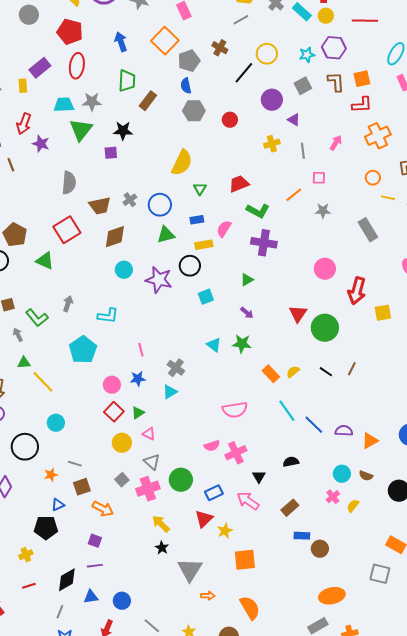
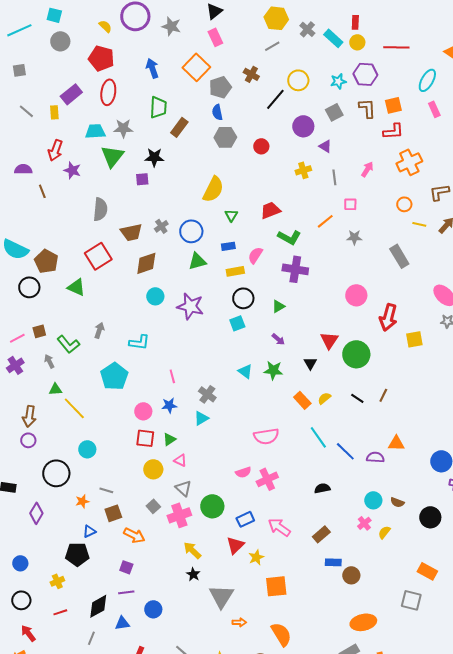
black circle: (190, 266) -> (243, 298), moved
red square: (114, 412) -> (145, 438), turned -36
orange triangle: (370, 441) -> (396, 443), moved, turned 30
black triangle: (259, 477) -> (310, 363), moved
blue circle: (122, 601) -> (153, 609), moved

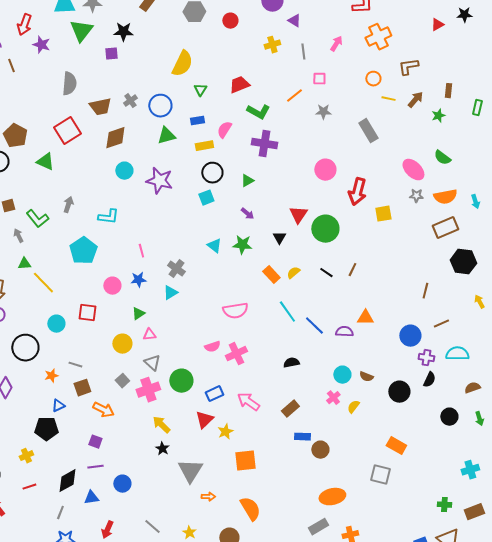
red square: (145, 438) -> (87, 313), moved
pink triangle: (180, 460) -> (149, 335), turned -32

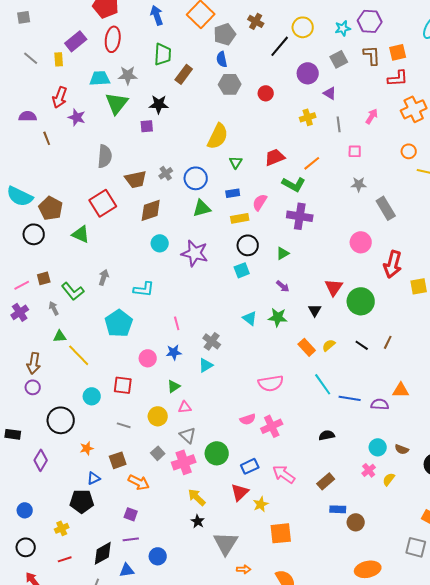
orange line: (294, 96) -> (312, 163), moved
gray rectangle: (368, 131) -> (386, 208), moved
blue line: (314, 326) -> (350, 398), turned -35
gray line: (75, 365) -> (124, 425), moved

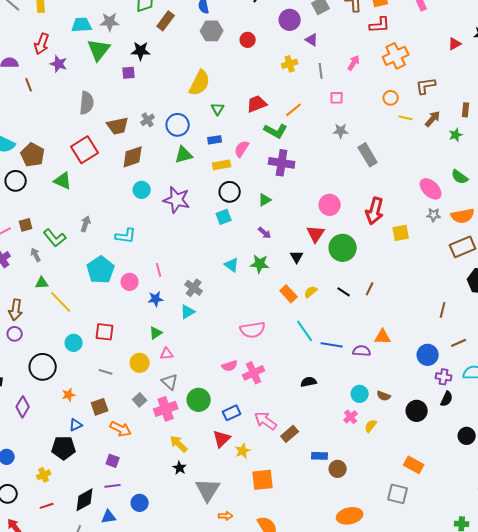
pink circle: (361, 242) -> (330, 205), moved
pink circle: (148, 358) -> (130, 282), moved
brown rectangle: (326, 481) -> (290, 434), moved

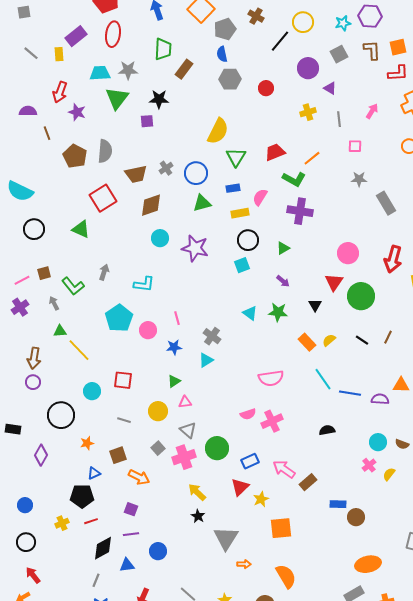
green triangle: (218, 109) -> (236, 157), size x1.5
brown pentagon: (33, 155) -> (75, 156), moved
red line: (47, 506) -> (91, 521), moved

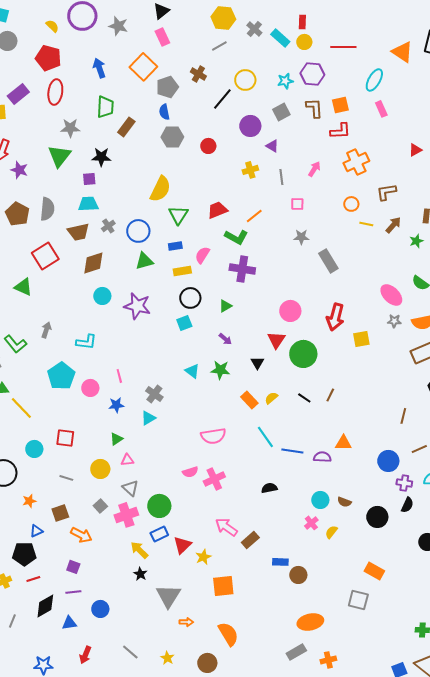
cyan trapezoid: (100, 73) -> (88, 204), moved
blue rectangle: (250, 461) -> (159, 534), moved
gray line: (96, 580) -> (12, 621), moved

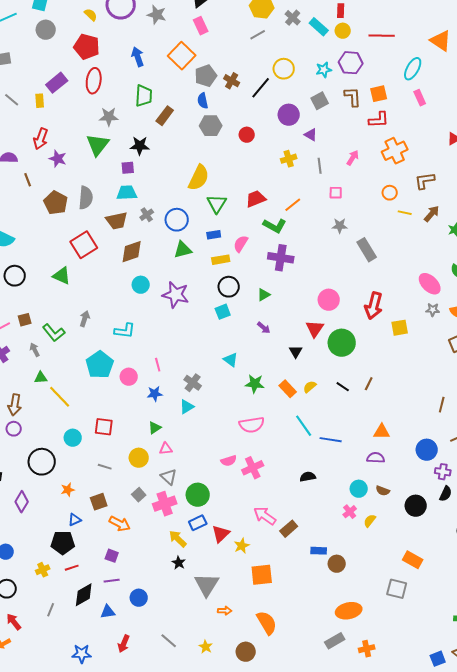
brown cross: (198, 74) -> (232, 81), moved
green star: (220, 370) -> (255, 384), moved
purple semicircle: (322, 457) -> (376, 458), moved

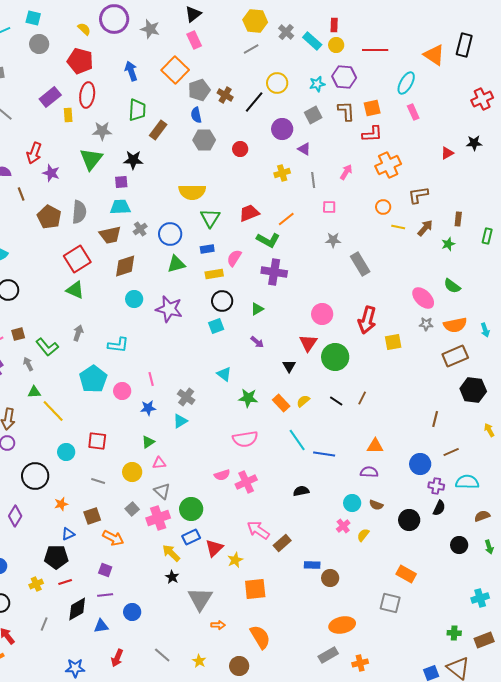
yellow rectangle: (40, 101) -> (68, 115), moved
yellow semicircle: (199, 178) -> (192, 192), turned 64
green triangle: (62, 276) -> (75, 290), moved

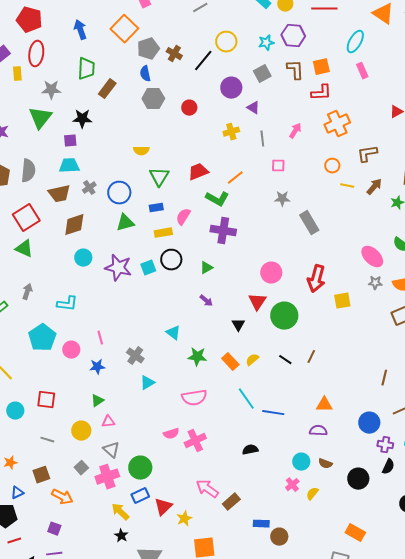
yellow semicircle: (192, 192) -> (141, 151), size x0.6
cyan square: (216, 326) -> (148, 268), moved
cyan triangle: (180, 421) -> (147, 383), moved

